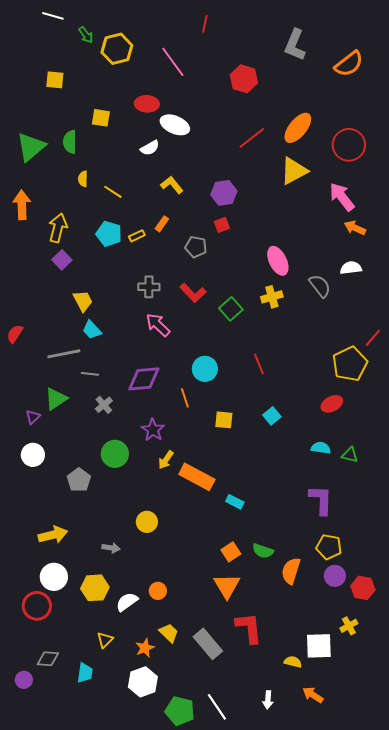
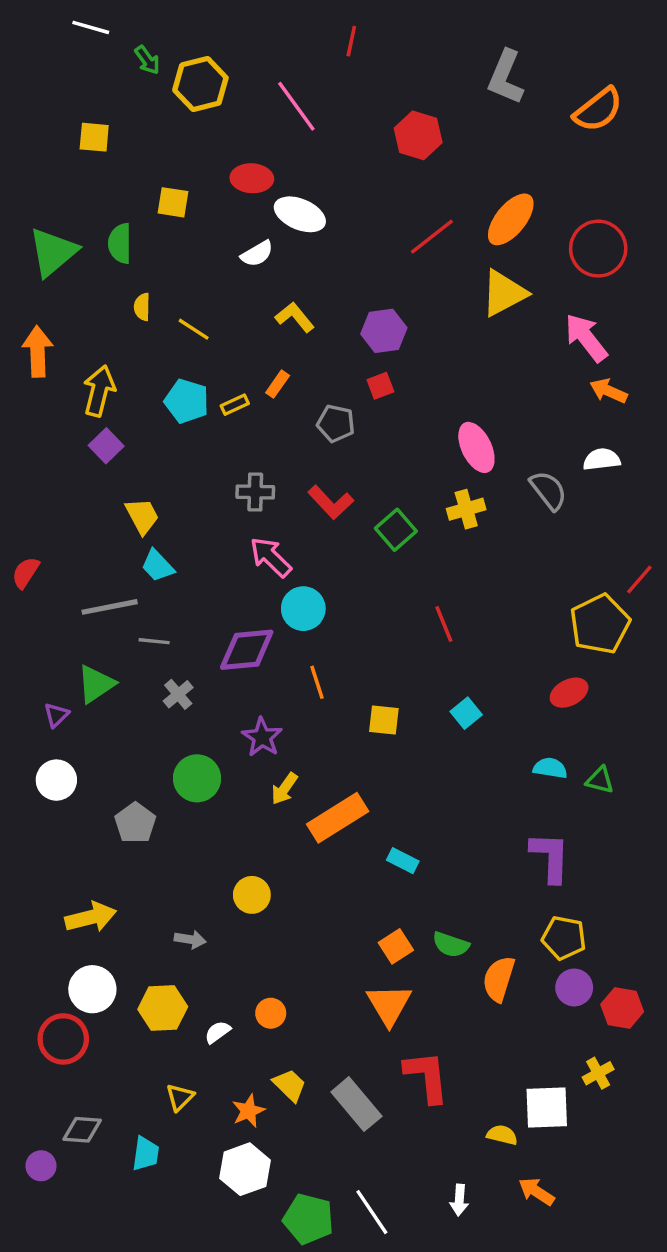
cyan circle: (205, 369) -> (303, 609), moved
orange rectangle: (197, 477) -> (338, 818), turned -60
white semicircle: (127, 602) -> (218, 1032), size x0.7

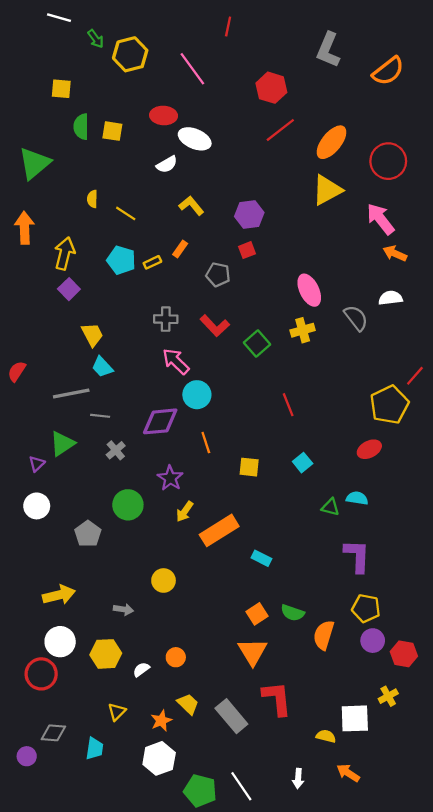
red line: (432, 237) -> (280, 130), moved
green semicircle: (120, 243) -> (81, 127), moved
green triangle: (600, 780) -> (330, 507), moved

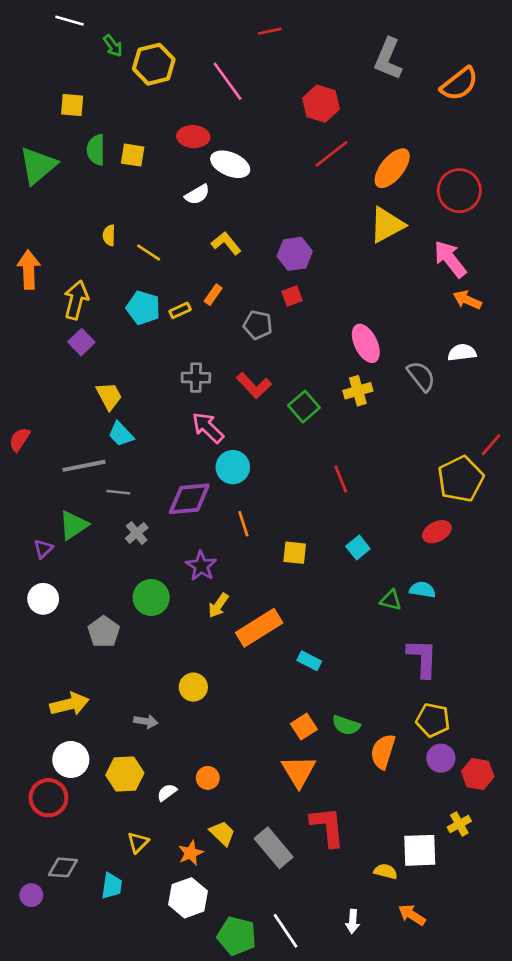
red line: (228, 27) -> (270, 31), turned 66
green triangle: (34, 163) -> (38, 166), moved

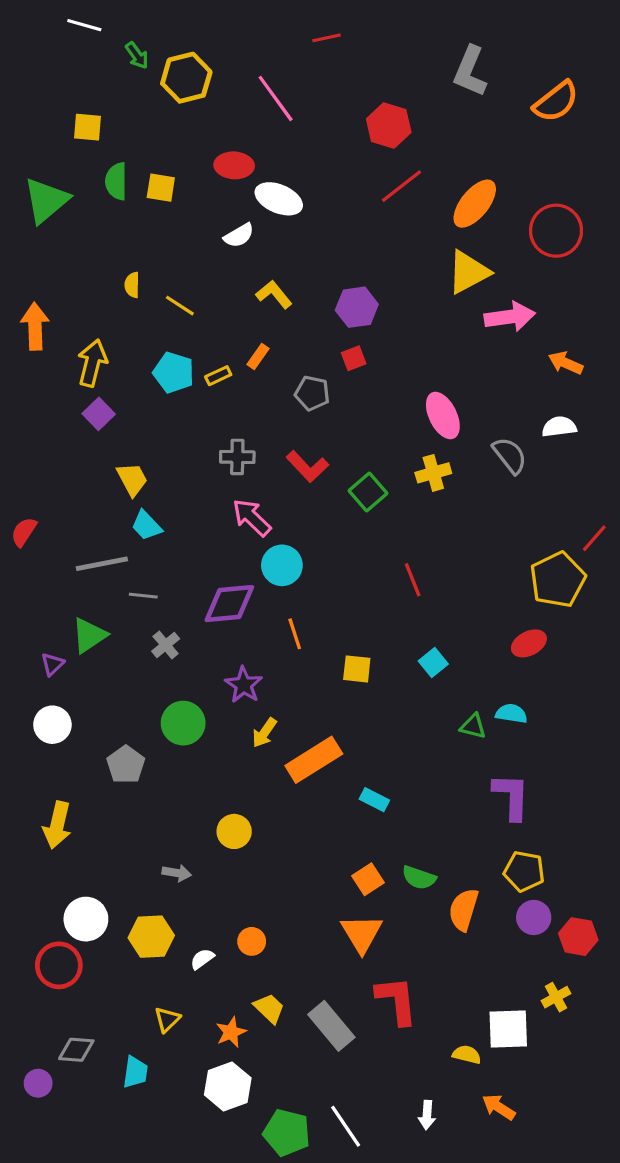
pink arrow: (450, 259) -> (510, 317), moved, turned 120
yellow arrow: (70, 704) -> (57, 825), moved, turned 117

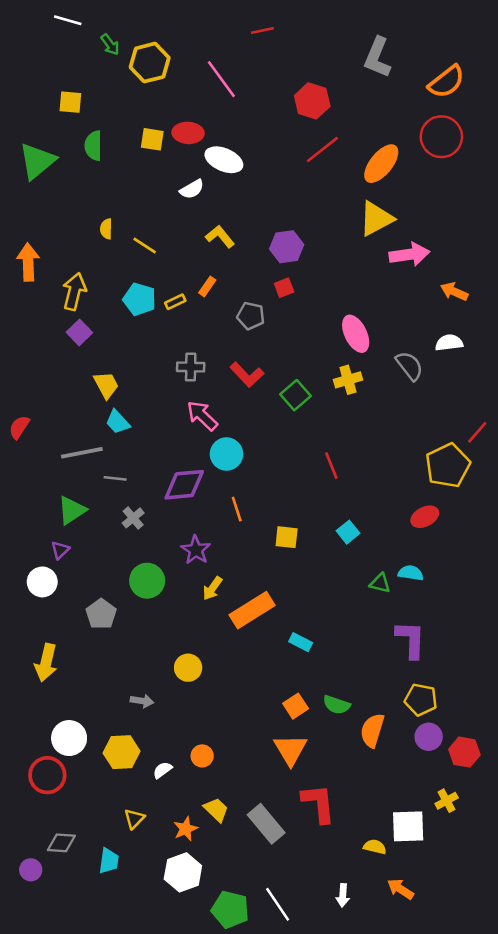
yellow square: (161, 188) -> (152, 139), moved
red circle: (556, 231) -> (441, 137), moved
purple triangle: (52, 664) -> (60, 550), moved

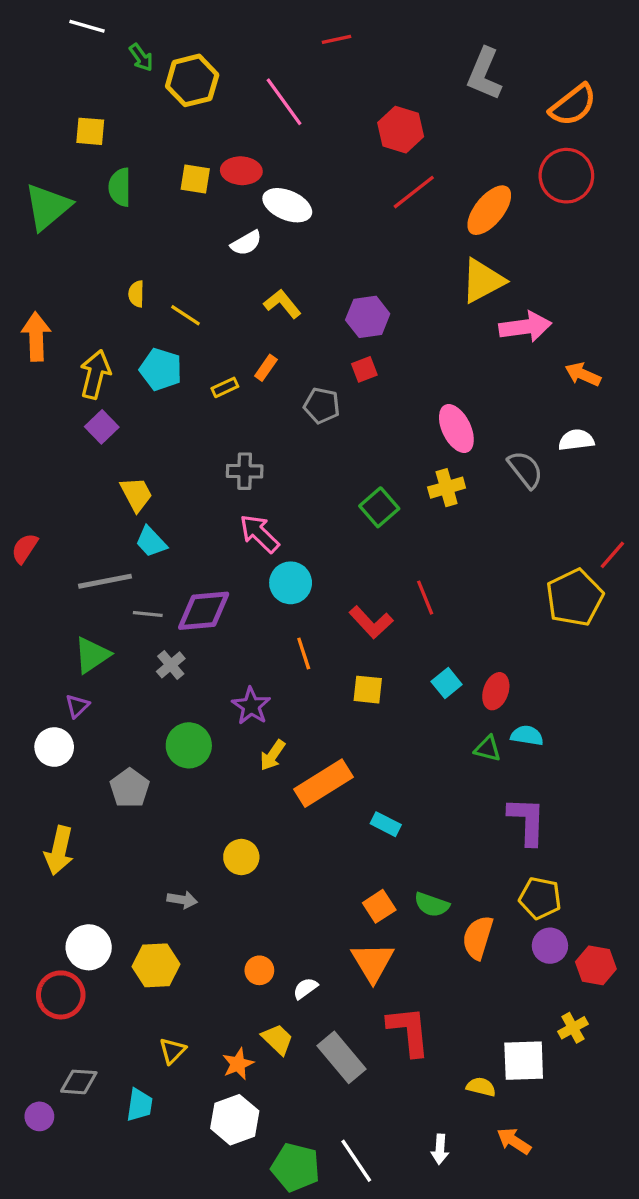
cyan pentagon: (139, 299) -> (161, 369), moved
red L-shape: (247, 375) -> (371, 622), moved
purple diamond: (184, 485) -> (204, 611), moved
red ellipse: (425, 517) -> (496, 691), moved, turned -44
white semicircle: (162, 770) -> (305, 988), moved

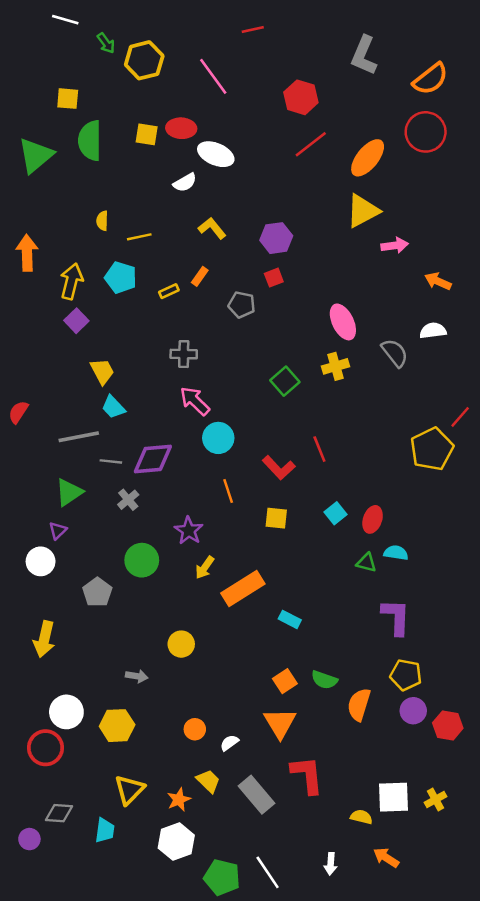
green semicircle: (120, 187) -> (90, 141), size x1.4
yellow line: (185, 315) -> (139, 237), turned -45
pink arrow: (525, 327) -> (395, 245), size x0.7
yellow cross: (573, 1028) -> (435, 800), moved
yellow triangle: (172, 1051) -> (129, 790), size x1.5

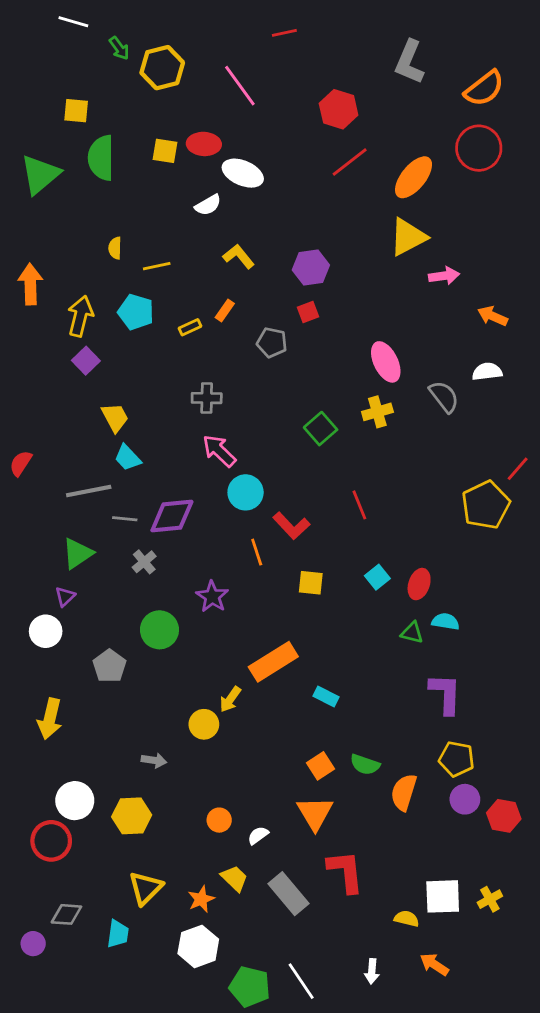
red L-shape: (279, 468) -> (291, 526), moved
yellow arrow: (205, 568) -> (230, 699), moved

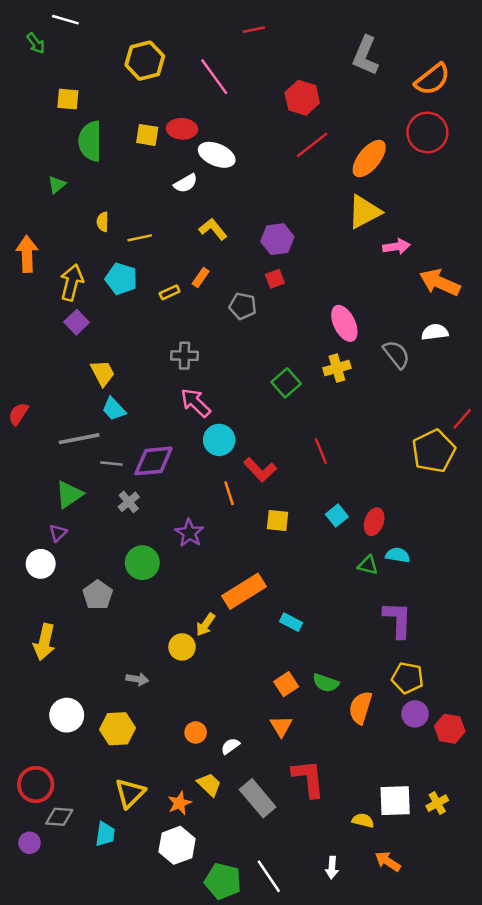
green arrow: (119, 48) -> (36, 43), moved
green triangle: (40, 174) -> (57, 185), moved, size x0.5
orange arrow: (493, 316) -> (440, 282), size x1.5
orange triangle: (315, 813) -> (281, 726), size x0.7
red circle: (51, 841) -> (36, 785), moved

